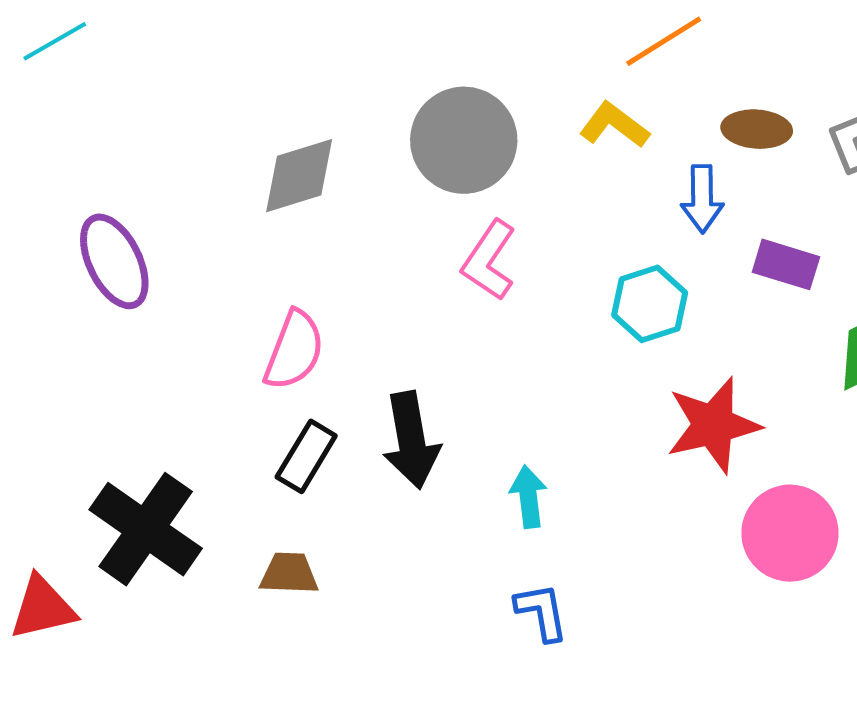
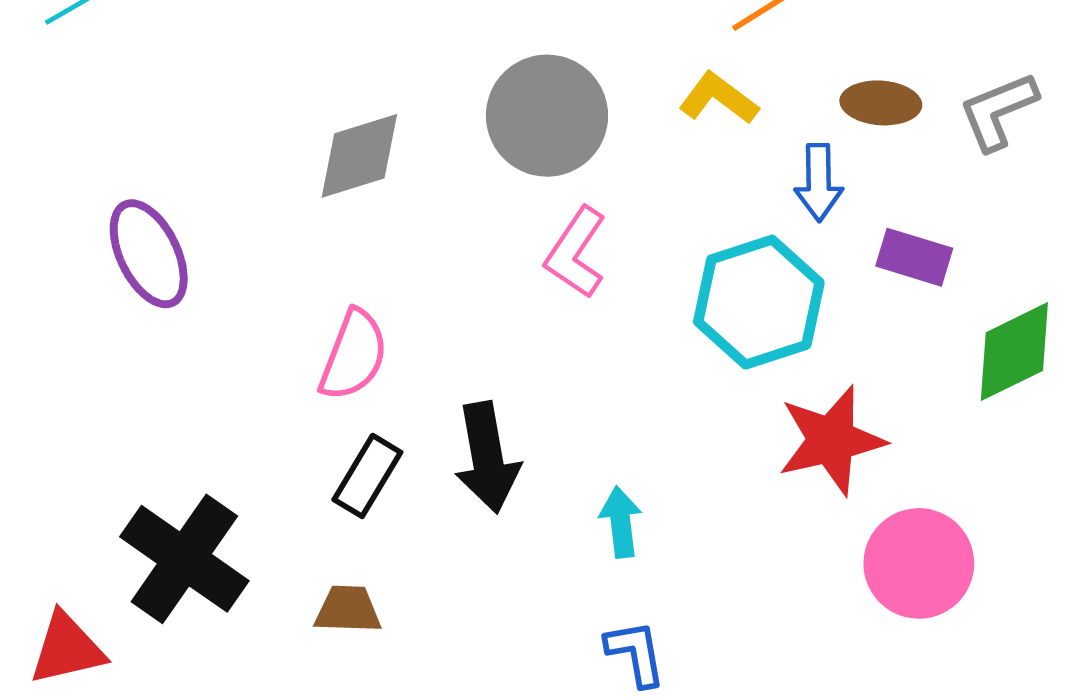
cyan hexagon: (650, 304) -> (759, 302), size x1.5

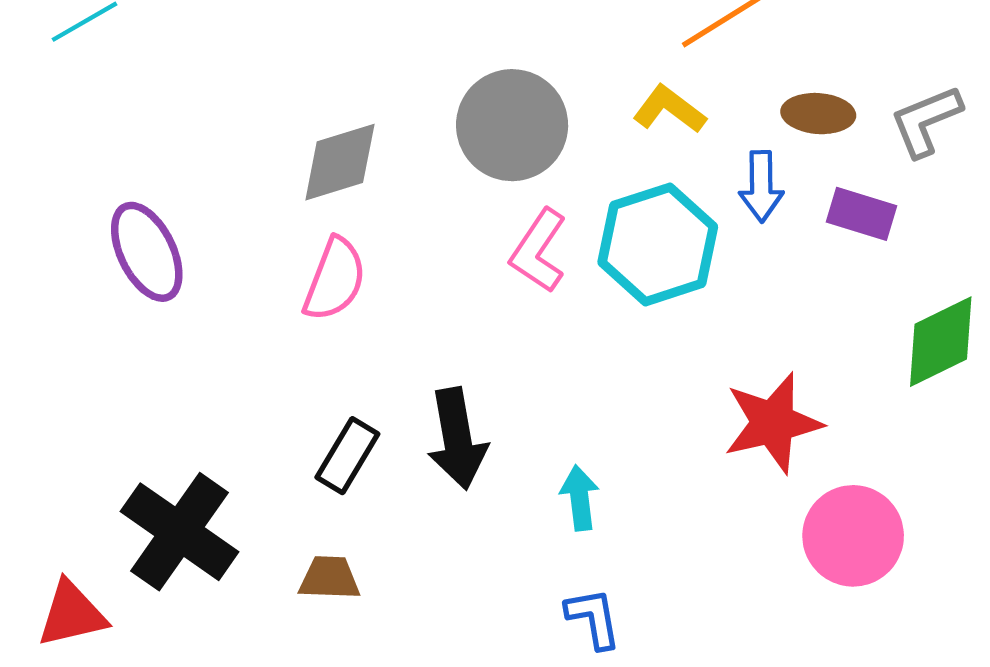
purple rectangle: (914, 257) -> (862, 214), moved
cyan hexagon: (759, 302) -> (658, 244), moved
pink semicircle: (354, 355) -> (335, 279), moved

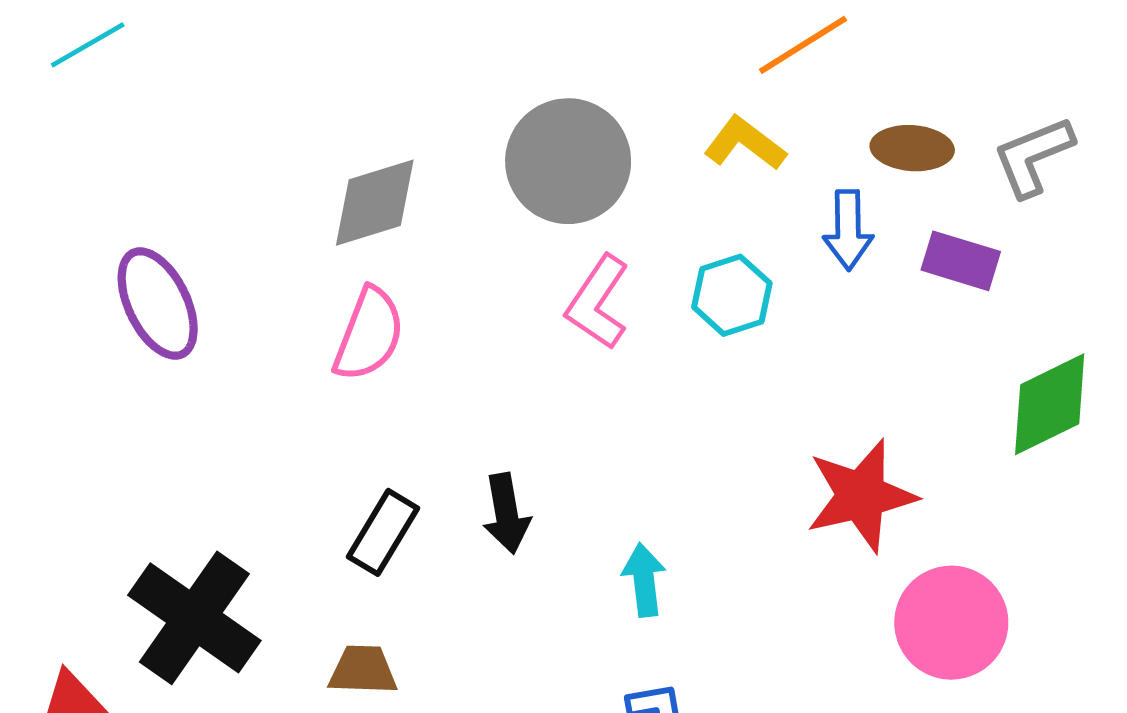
cyan hexagon: (658, 244) -> (732, 295), size x0.6
black arrow: (457, 439) -> (506, 513), size x0.7

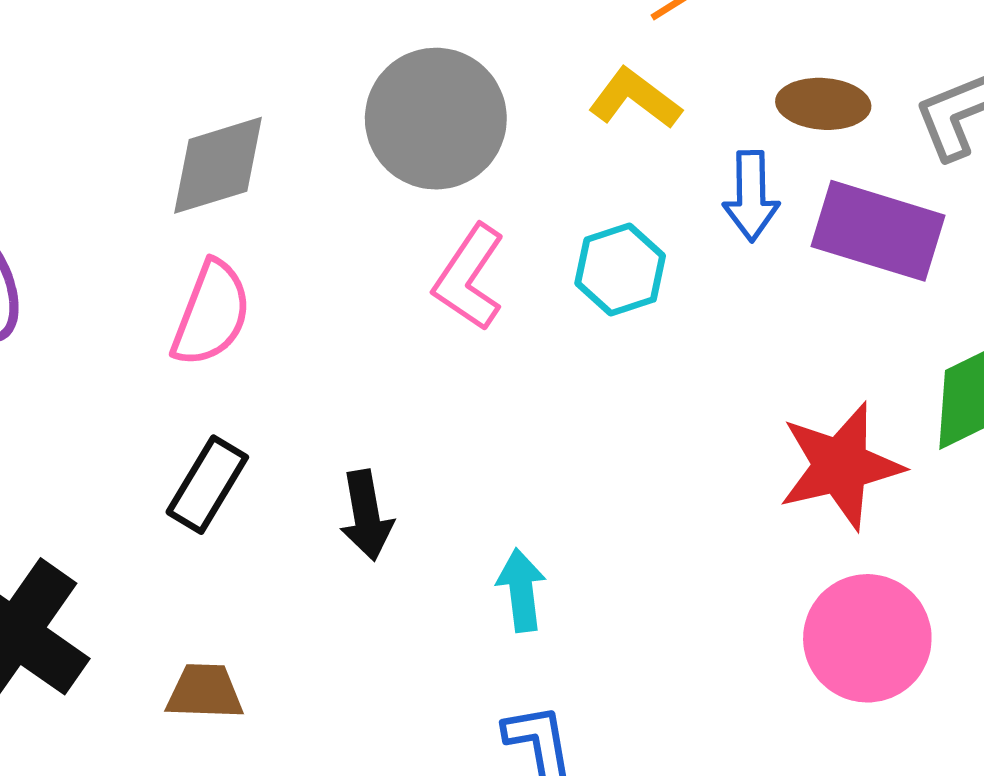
purple rectangle: (961, 261) -> (878, 231), size x1.5
red star: (861, 496) -> (841, 466), moved
black rectangle: (383, 532) -> (207, 485), moved

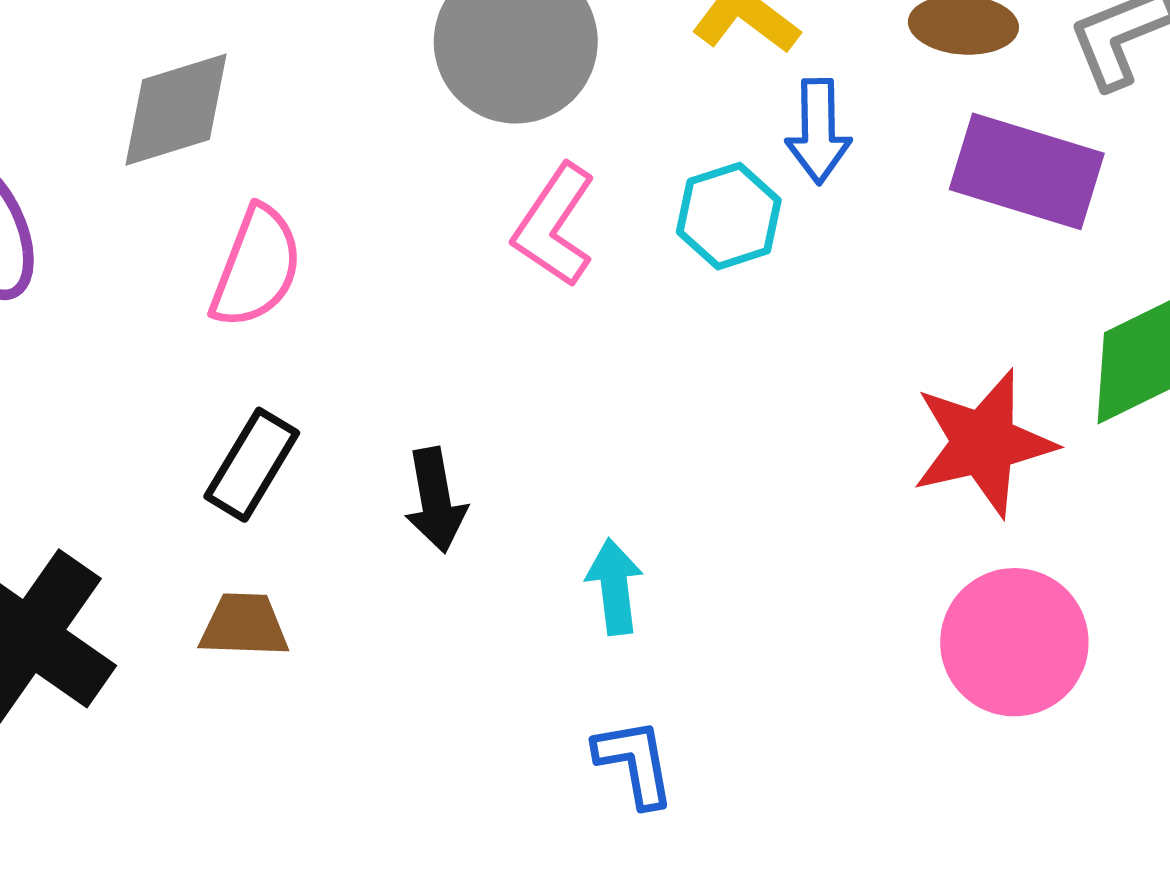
gray diamond: (218, 165) -> (176, 110), moved
blue arrow: (751, 196) -> (818, 131), moved
brown trapezoid: (205, 692) -> (244, 625), moved

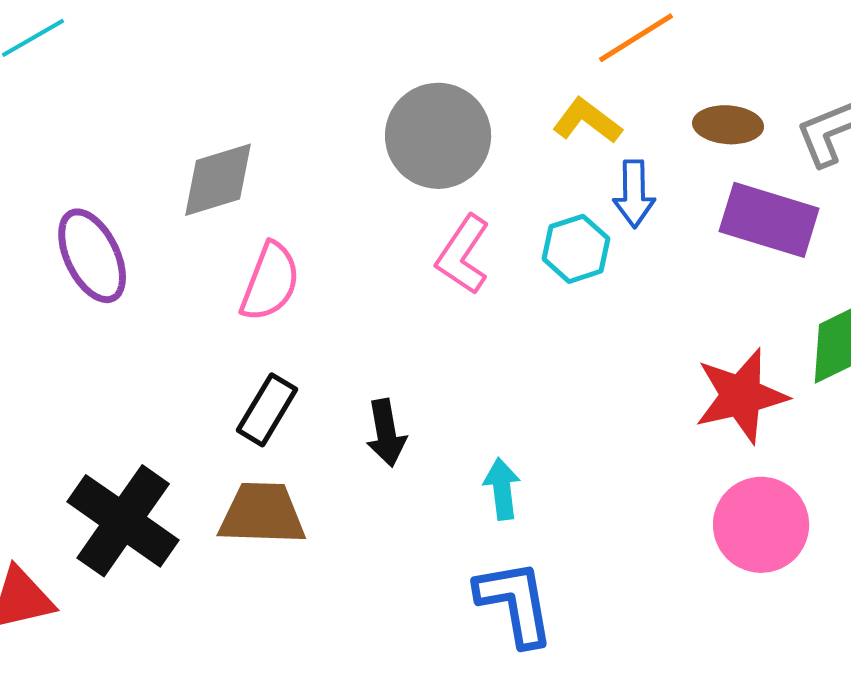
brown trapezoid: (244, 625) -> (262, 514), size x1.5
blue L-shape: (635, 763) -> (515, 603), size x1.5

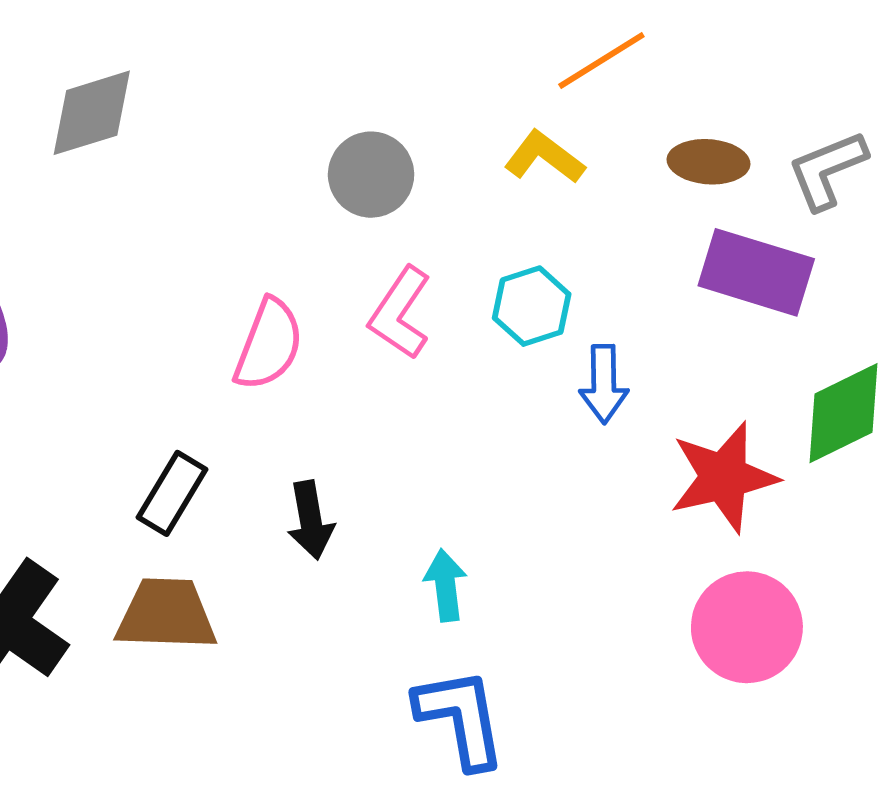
gray circle: (438, 136) -> (371, 175), size x0.7
gray diamond: (218, 180) -> (92, 113), moved
blue arrow: (634, 194) -> (604, 384), moved
pink semicircle: (270, 282) -> (269, 344), moved

